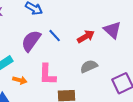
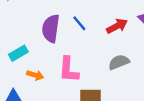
purple semicircle: (31, 41) -> (51, 28), turned -30

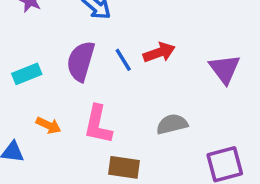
red arrow: (117, 26) -> (159, 53), moved
cyan rectangle: (18, 53) -> (27, 74), moved

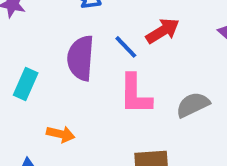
cyan rectangle: (27, 74) -> (26, 84), turned -32
pink L-shape: (98, 124) -> (135, 94), moved

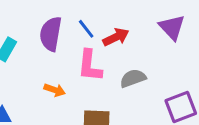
red arrow: (163, 31) -> (116, 37), moved
orange arrow: (61, 134) -> (55, 90), moved

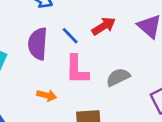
red arrow: (116, 37) -> (104, 26), moved

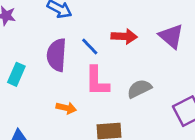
red arrow: (104, 26) -> (124, 36), turned 35

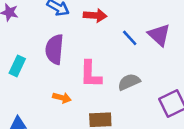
red arrow: (124, 36) -> (95, 15), moved
blue line: (90, 46) -> (130, 38), moved

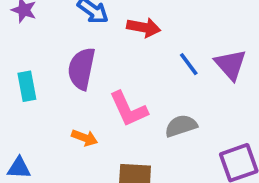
cyan rectangle: (17, 66) -> (27, 86), turned -42
pink L-shape: (91, 74) -> (128, 109), turned -32

